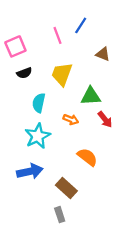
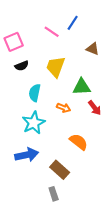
pink line: (58, 35) -> (52, 32), turned -35

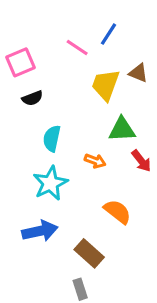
yellow trapezoid: (56, 67) -> (106, 85), moved

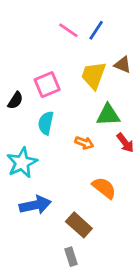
pink line: (77, 47) -> (68, 30), moved
pink square: (20, 62) -> (47, 85), moved
black semicircle: (32, 98) -> (15, 100), moved, turned -36
cyan star: (50, 183) -> (22, 163), moved

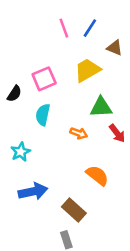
pink line: (68, 30) -> (64, 28), turned 36
brown triangle: (123, 65) -> (115, 48), moved
yellow trapezoid: (93, 75) -> (87, 70), turned 40
cyan star: (22, 163) -> (21, 152), size x0.7

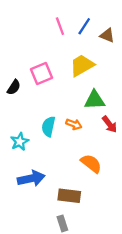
brown triangle: (115, 48) -> (107, 35), moved
cyan semicircle: (43, 115) -> (48, 127), moved
brown rectangle: (74, 210) -> (69, 196), turned -35

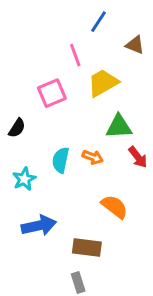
pink line: (60, 26) -> (75, 55), moved
blue line: (84, 26) -> (99, 22), moved
black semicircle: (14, 87) -> (17, 128), moved

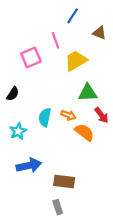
pink square: (52, 93) -> (31, 57), moved
orange semicircle: (115, 207) -> (84, 132), moved

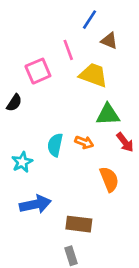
brown triangle: (99, 33) -> (109, 41), moved
yellow trapezoid: (76, 61) -> (93, 75), turned 50
black semicircle: (13, 94) -> (14, 103), moved
orange semicircle: (84, 132) -> (109, 179), moved, turned 30

